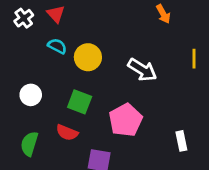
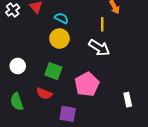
cyan semicircle: (57, 46) -> (62, 18), moved
yellow line: (194, 59) -> (102, 24), moved
green semicircle: (29, 144) -> (17, 102), turned -36

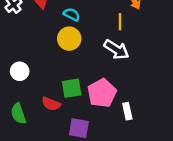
green square: (53, 71) -> (72, 88), moved, turned -30
white rectangle: (128, 100) -> (127, 111), moved

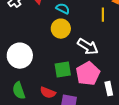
white arrow: (116, 49) -> (88, 47), moved
white circle: (20, 71) -> (20, 56), size x1.6
red semicircle: (51, 104) -> (48, 93), moved

